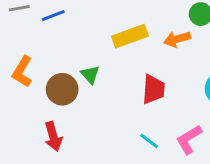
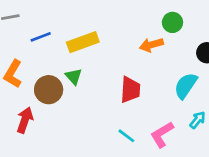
blue line: (53, 16) -> (41, 37), moved
yellow rectangle: (130, 36) -> (83, 42), moved
red arrow: (53, 136) -> (25, 120), moved, turned -145

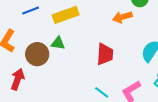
green triangle: (74, 76) -> (58, 43), turned -40

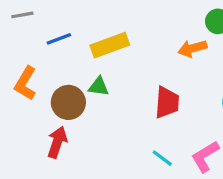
red arrow: (18, 79) -> (57, 142), moved

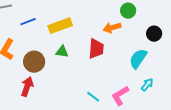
green triangle: (99, 87) -> (62, 52), moved
red trapezoid: (167, 102) -> (96, 49), moved

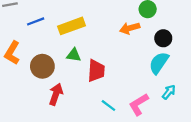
black circle: (154, 34) -> (163, 38), moved
red trapezoid: (96, 49) -> (96, 71), moved
red arrow: (27, 87) -> (56, 94), moved

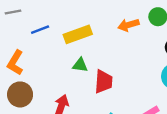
orange arrow: (130, 28) -> (128, 25), moved
brown circle: (42, 66) -> (20, 94), moved

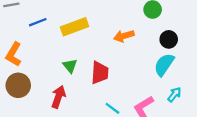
orange arrow: (128, 25) -> (124, 36), moved
green triangle: (80, 65) -> (70, 66), moved, turned 42

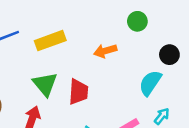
black circle: (169, 39) -> (169, 55), moved
green triangle: (70, 66) -> (45, 84), size x1.5

